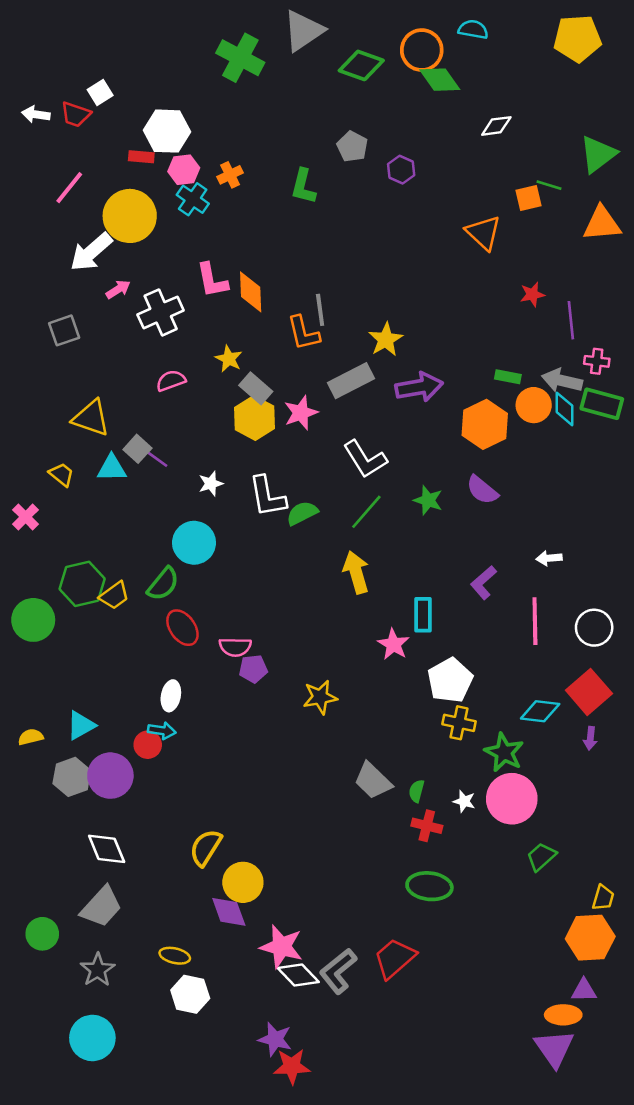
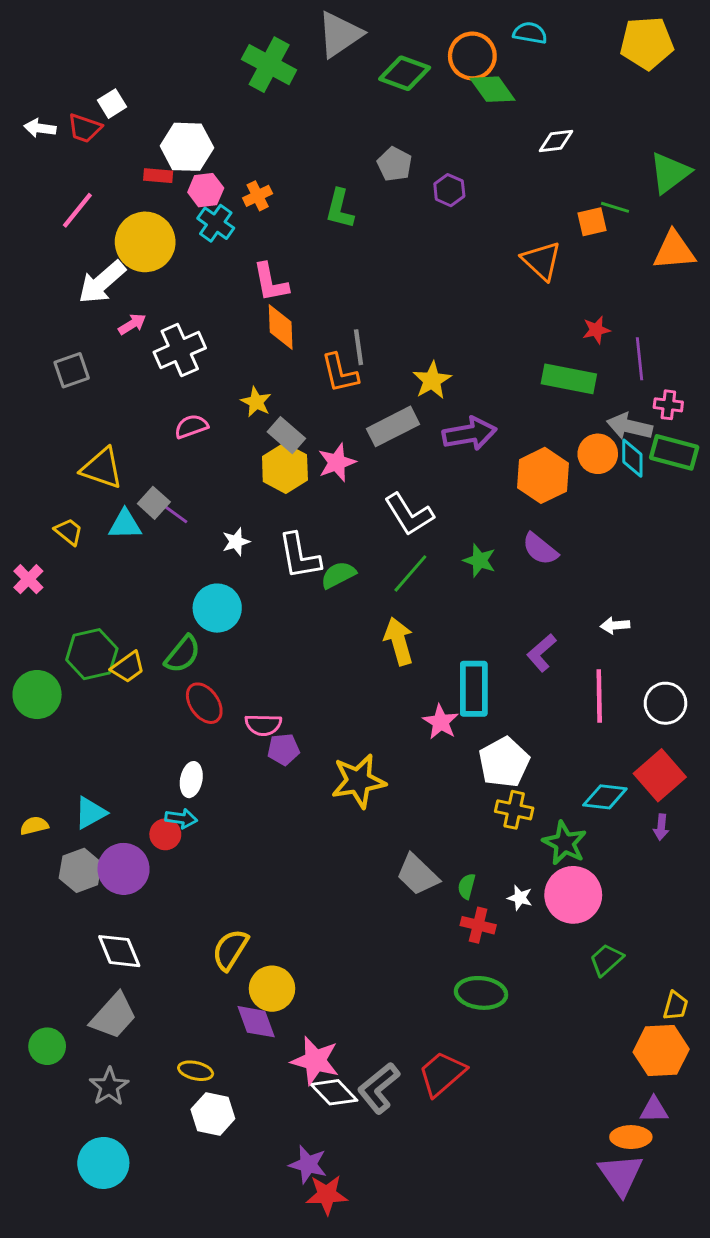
pink L-shape: (212, 280) -> (271, 282), moved
green rectangle: (508, 377) -> (569, 379), moved, size x1.8
cyan rectangle: (423, 615) -> (474, 689), size x1.4
yellow star: (320, 697) -> (358, 781), size x1.4

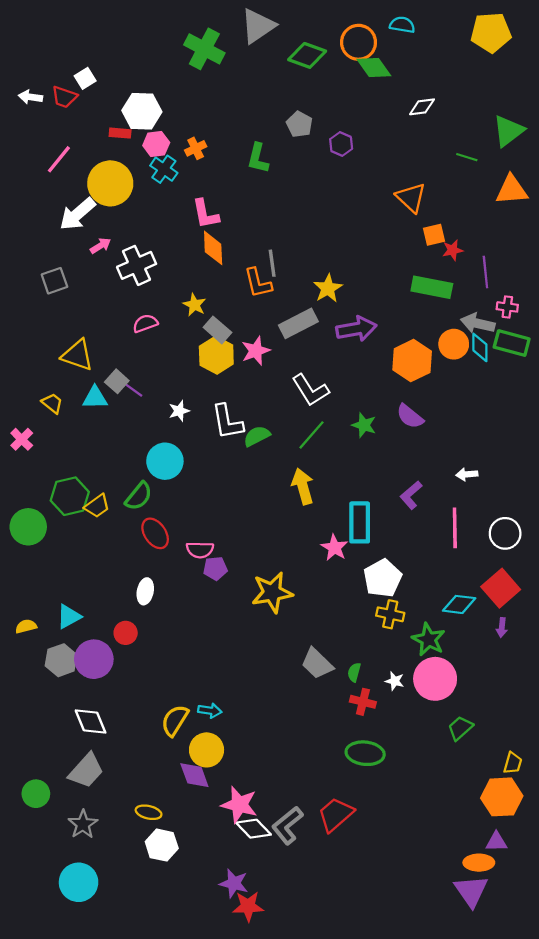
orange square: (592, 222) -> (434, 235), moved
cyan arrow: (181, 818) -> (210, 711), moved

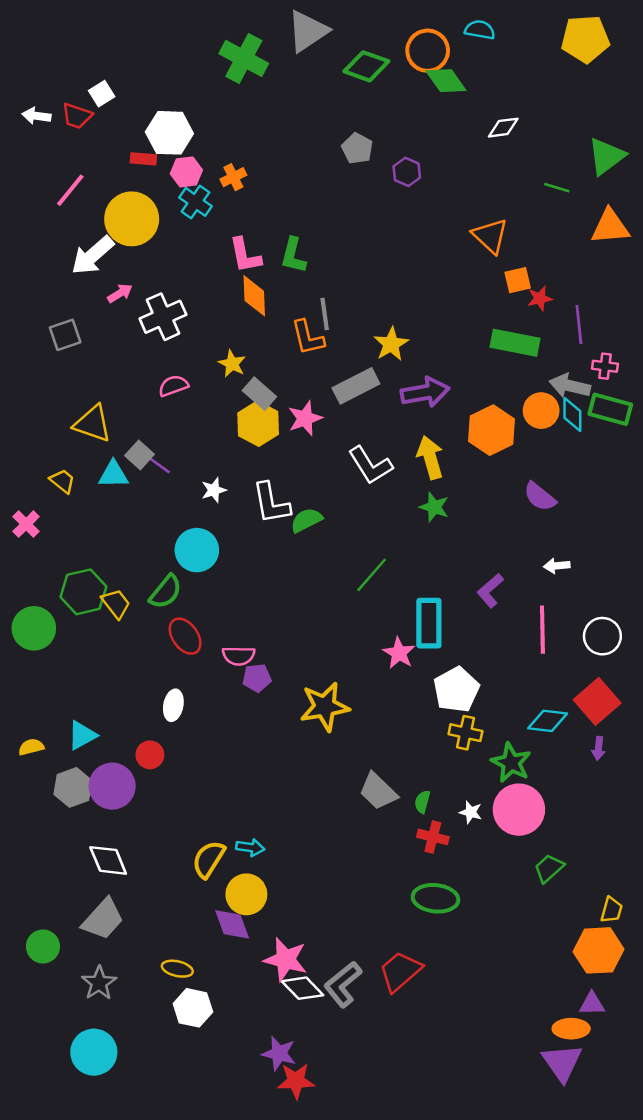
green L-shape: (258, 158) -> (293, 255), moved
purple semicircle: (410, 416) -> (540, 497), moved
green line: (311, 435) -> (372, 575), moved
yellow arrow: (303, 486) -> (430, 458), moved
yellow trapezoid: (97, 506) -> (116, 604), turned -92

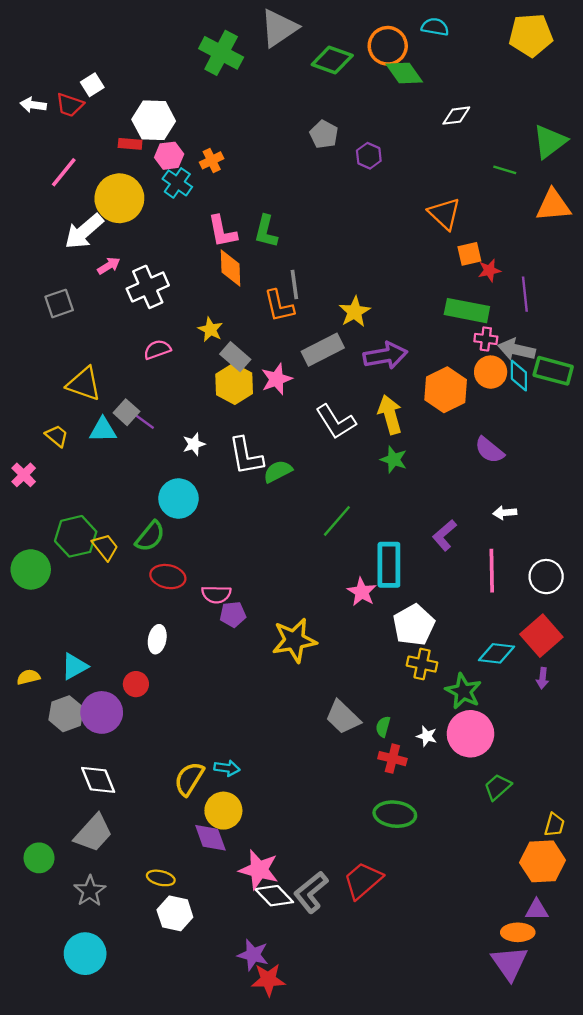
pink cross: (605, 366) -> (486, 339), moved
red ellipse: (185, 636) -> (168, 577), turned -44

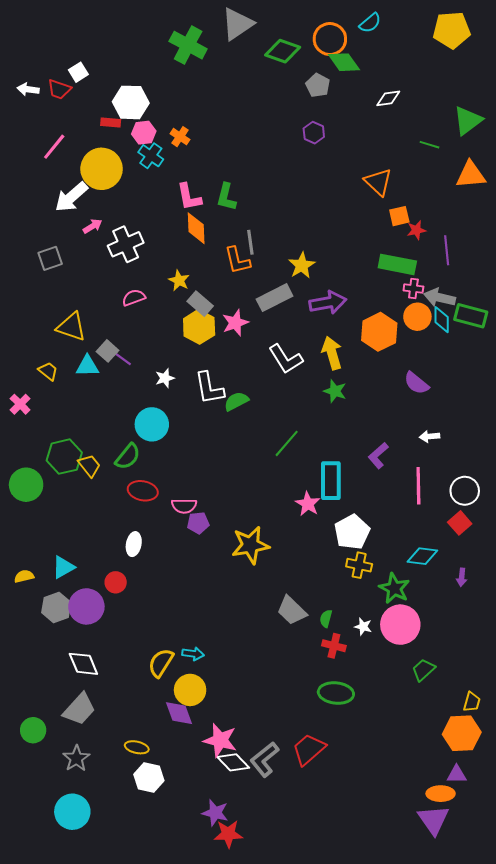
cyan semicircle: (435, 27) -> (370, 23), turned 130
gray pentagon: (324, 134) -> (318, 85), moved
orange cross: (212, 160) -> (180, 137), turned -30
red square: (541, 636) -> (460, 523), moved, size x0.7

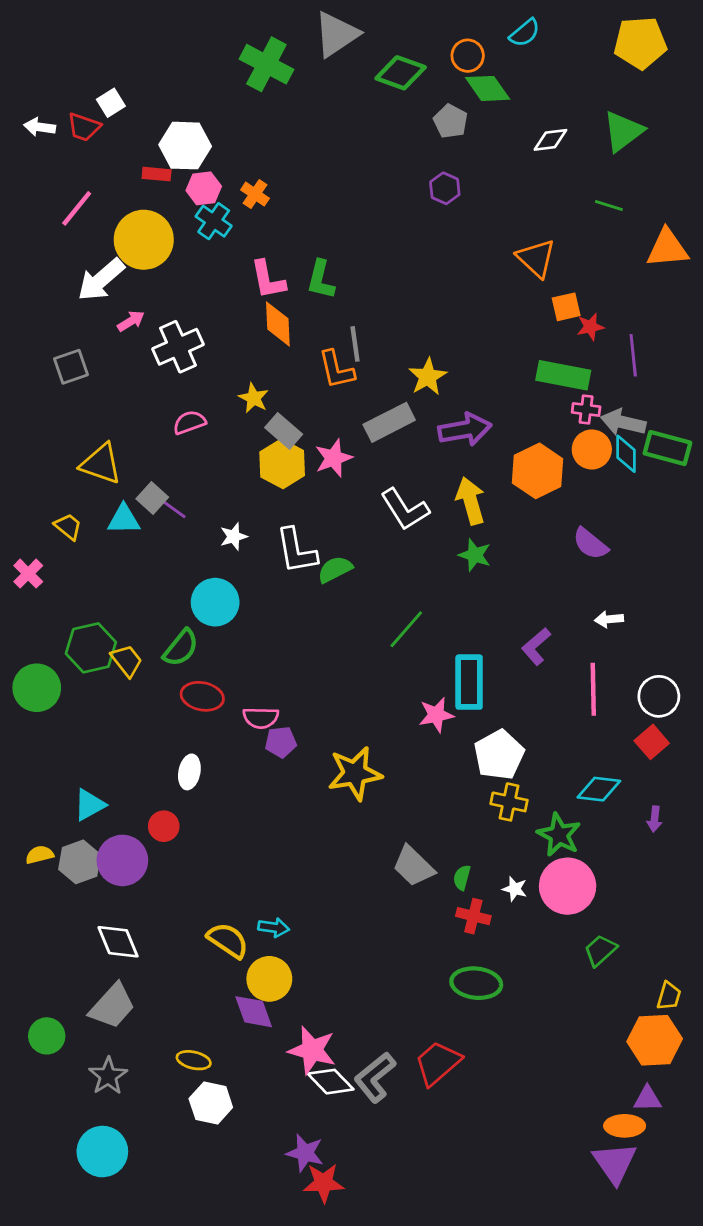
orange circle: (330, 39) -> (468, 56), size x0.7
green triangle: (468, 121) -> (623, 131), moved
pink star: (308, 504) -> (436, 715), turned 30
yellow semicircle: (24, 576) -> (40, 855), moved
yellow semicircle: (161, 663) -> (228, 940), turned 92

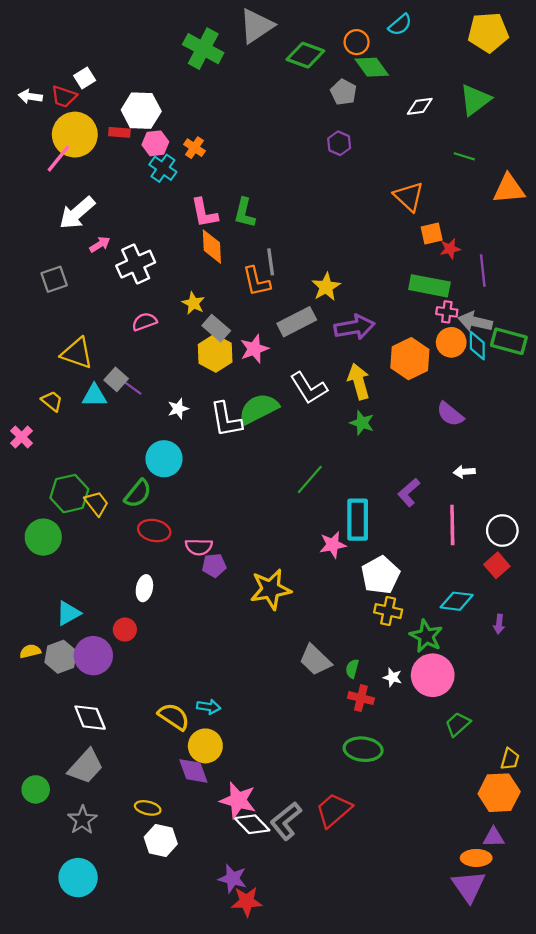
yellow circle: (144, 240) -> (75, 135), moved
green semicircle: (335, 569) -> (259, 409), moved, size x1.5
green circle: (37, 688) -> (43, 537), moved

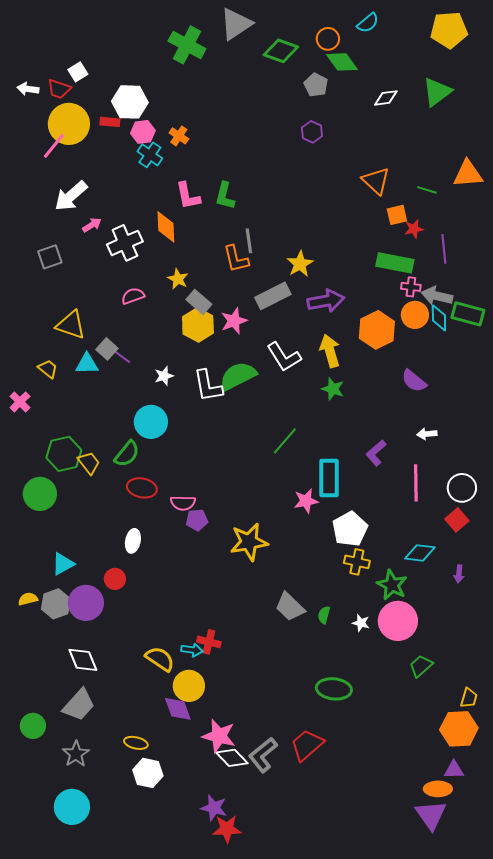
green line: (464, 156) -> (427, 190), moved
orange diamond: (212, 247) -> (166, 227), moved
red cross: (361, 698) -> (209, 642), moved

